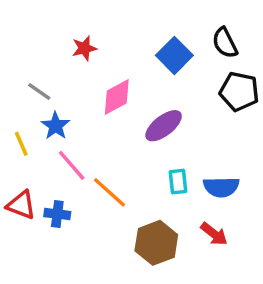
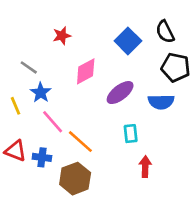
blue semicircle: (221, 187) -> (161, 102), moved
red arrow: (214, 234) -> (145, 167), moved, turned -126
brown hexagon: (156, 243) -> (75, 179), moved

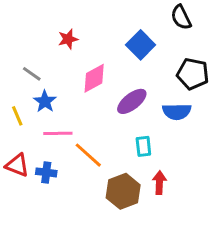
black semicircle: (165, 32) -> (181, 17), moved
pink line: (53, 122) -> (58, 133), turned -50
brown hexagon: (75, 179) -> (123, 191), moved

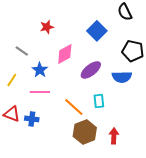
blue star: (45, 101) -> (40, 70), moved
yellow line: (17, 116) -> (12, 80), turned 56
orange line: (88, 155) -> (74, 107), moved
red arrow: (159, 183) -> (114, 136), moved

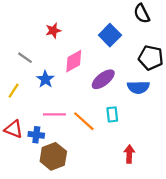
pink line: (40, 92) -> (54, 114), moved
brown hexagon: (85, 132) -> (53, 156), moved

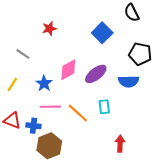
pink diamond: (74, 61) -> (68, 70), moved
blue star: (45, 79) -> (44, 83), moved

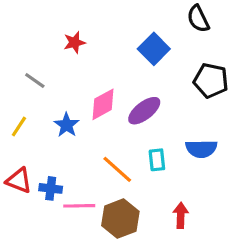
blue semicircle: (129, 81) -> (201, 149), moved
pink line: (50, 107) -> (79, 206), moved
brown hexagon: (49, 146) -> (120, 219), moved

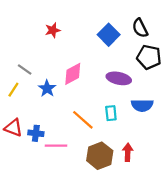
black semicircle: (198, 19) -> (140, 28), moved
gray line: (35, 81) -> (25, 69), moved
purple ellipse: (144, 111) -> (119, 78), moved, turned 50
brown hexagon: (120, 219) -> (100, 156), moved

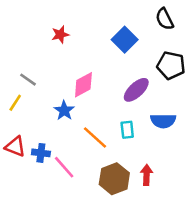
black semicircle: (140, 28) -> (165, 19), moved
purple ellipse: (119, 78) -> (136, 90), turned -55
blue star: (47, 88) -> (64, 110), moved
pink line: (56, 146) -> (64, 167), turned 50

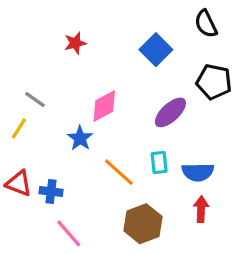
blue semicircle: (163, 121) -> (198, 172), moved
pink line: (64, 167) -> (69, 233), moved
red arrow: (147, 175) -> (201, 209), moved

